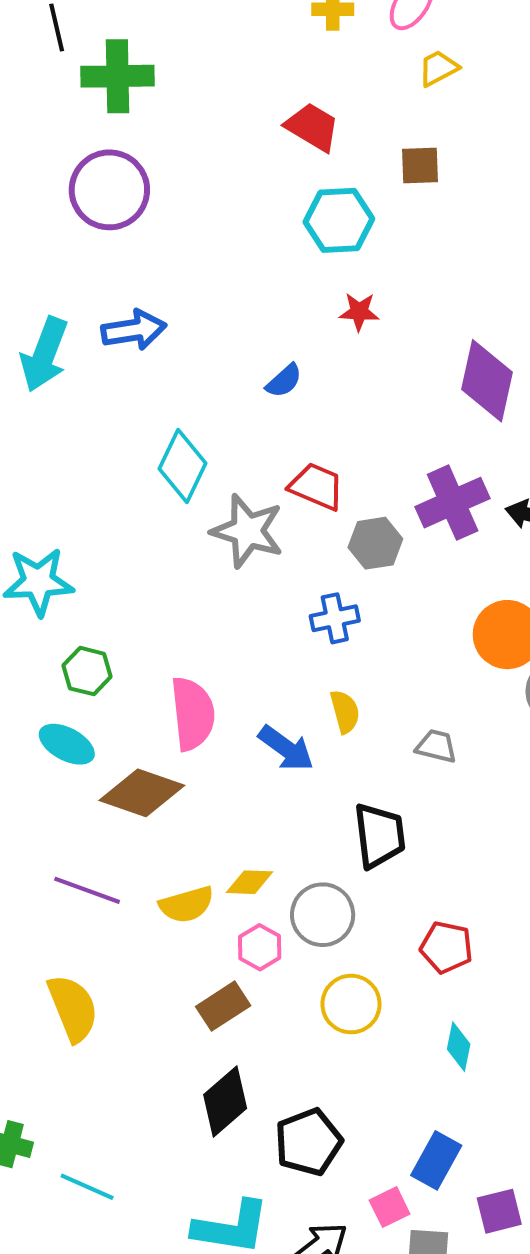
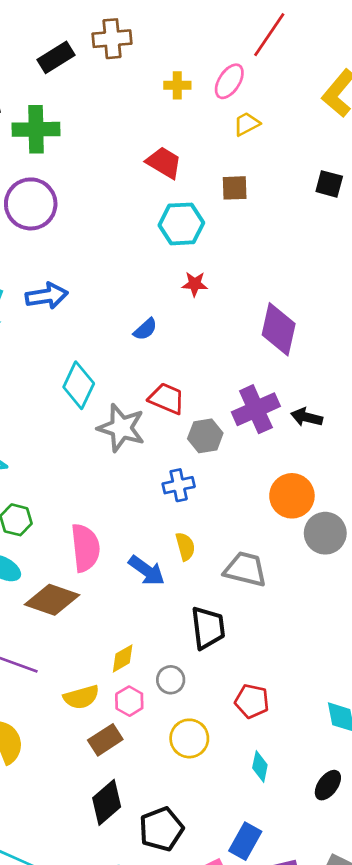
gray trapezoid: (436, 746) -> (245, 569), size x1.6
yellow diamond: (249, 882) -> (123, 658), turned -32
yellow semicircle: (187, 905) -> (81, 697), moved
gray circle: (323, 915) -> (171, 680), size x0.7

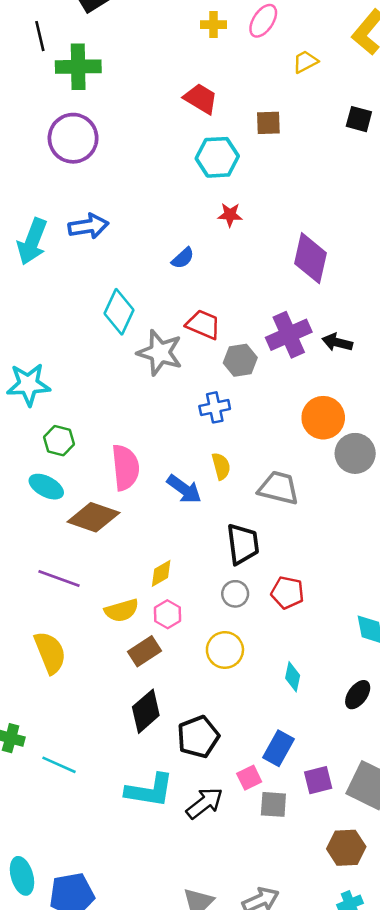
yellow trapezoid: (247, 124) -> (305, 62), moved
gray circle: (171, 680) -> (235, 594), moved
red pentagon: (252, 701) -> (287, 593), moved

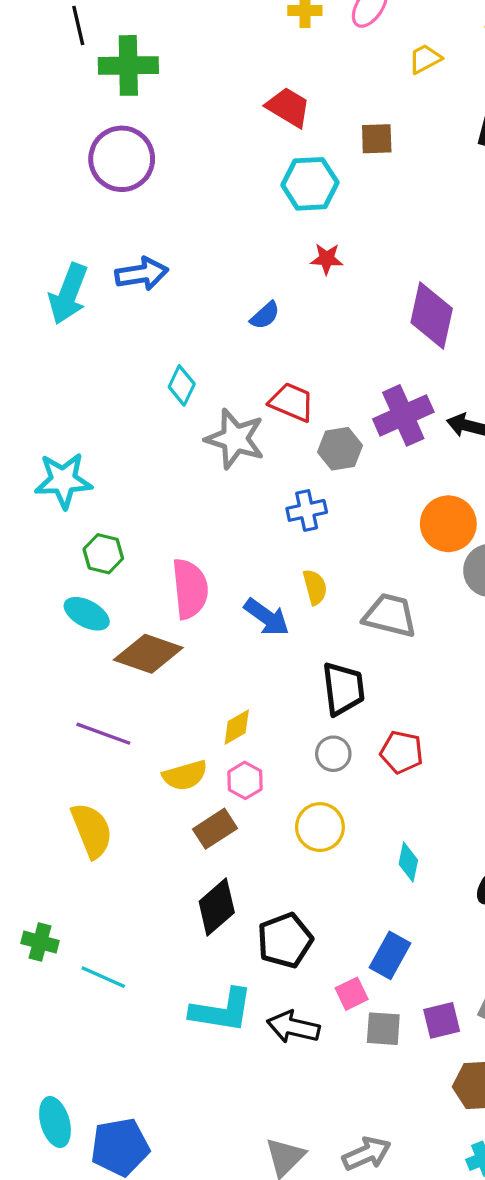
cyan diamond: (119, 312) -> (182, 385), size x0.7
purple square: (318, 780) -> (442, 1020), moved
black arrow: (205, 803) -> (293, 1027), turned -129

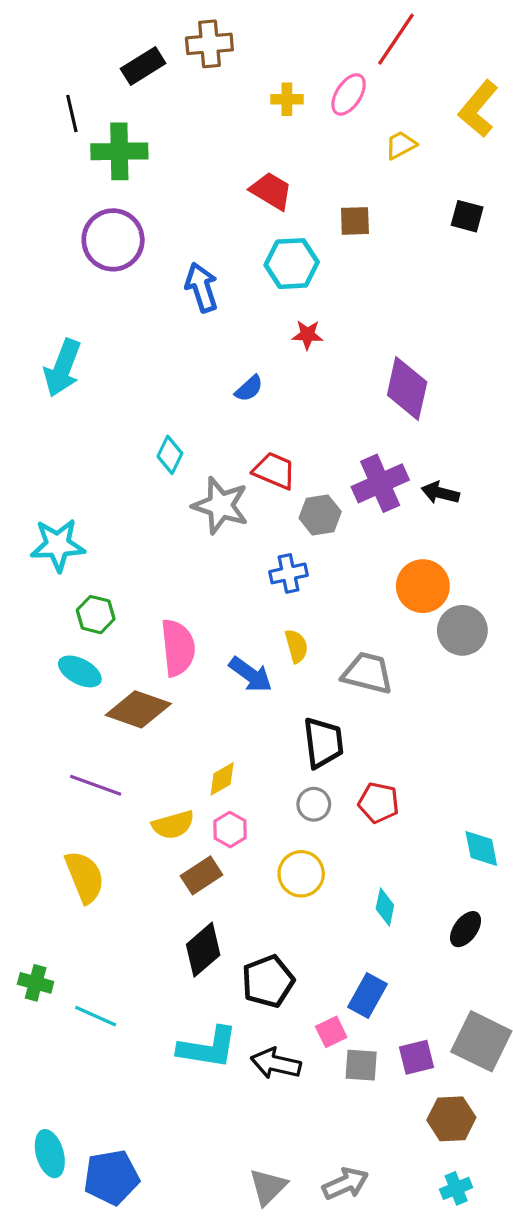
blue arrow: (142, 274) -> (202, 287), moved, turned -99

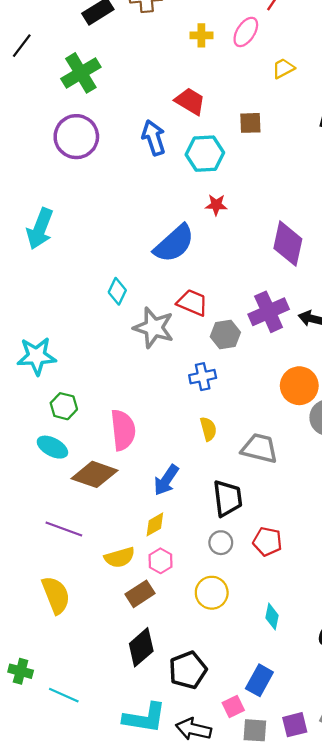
black line: (72, 113) -> (22, 46), moved, turned 50
green cross: (119, 151) -> (81, 73), turned -30
blue arrow: (202, 287) -> (154, 138), moved
blue semicircle: (249, 388) -> (174, 244), size x2.0
blue arrow: (251, 675) -> (166, 480), moved, turned 88

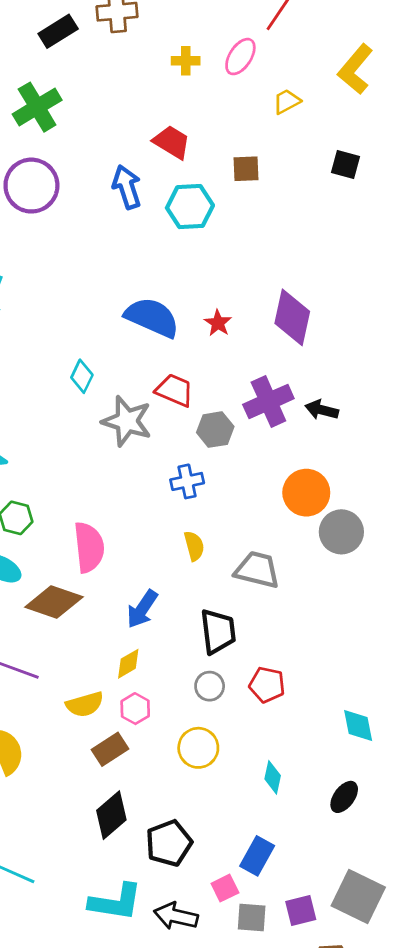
red star: (216, 205) -> (218, 323), moved, turned 30
blue semicircle: (174, 244) -> (152, 317), turned -114

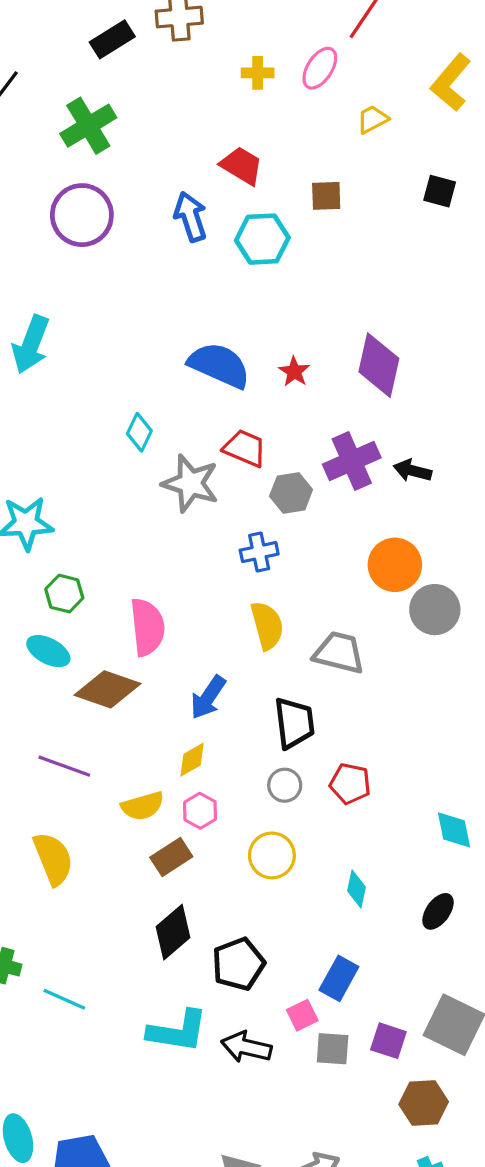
yellow semicircle: (194, 546) -> (267, 626), size x1.4
purple square: (301, 910) -> (388, 1041), turned 32

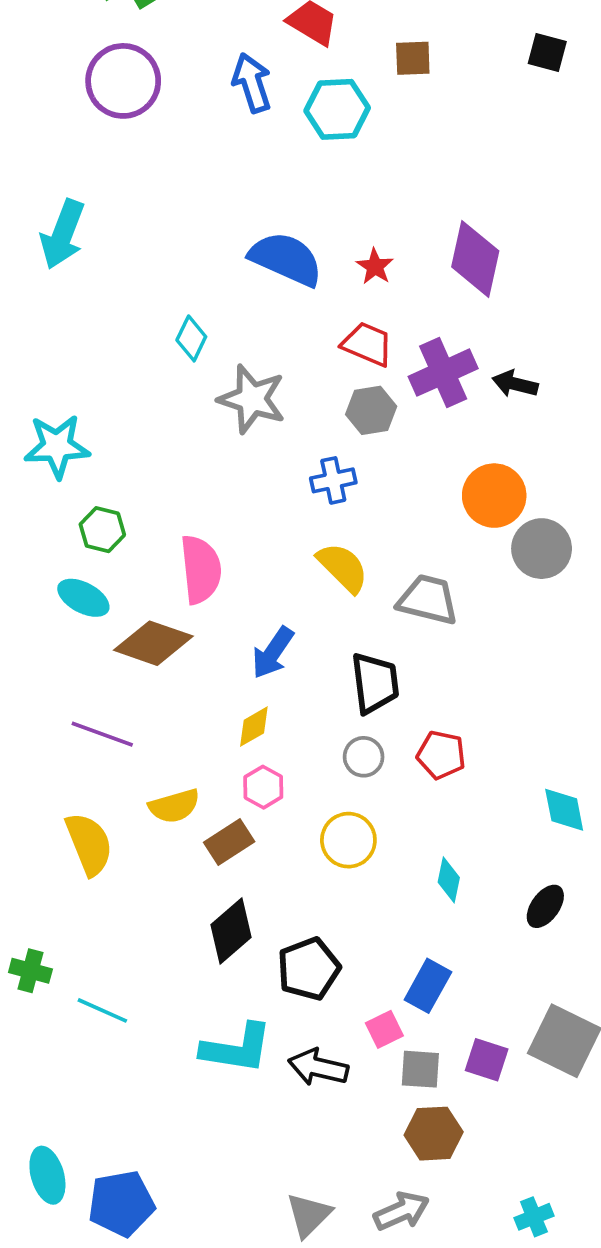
red trapezoid: (245, 448) -> (367, 344), moved
yellow semicircle: (267, 626) -> (343, 567), turned -30
yellow semicircle: (143, 806) -> (174, 806), moved
brown hexagon: (424, 1103) -> (434, 1134), moved

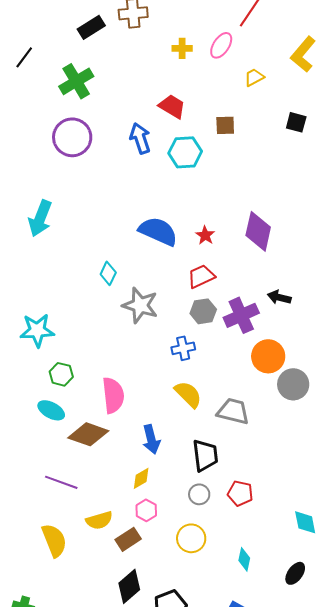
red trapezoid: (367, 344) -> (201, 276), turned -48
purple cross: (443, 373) -> (241, 315), moved
blue arrow: (273, 653) -> (151, 439), turned -48

